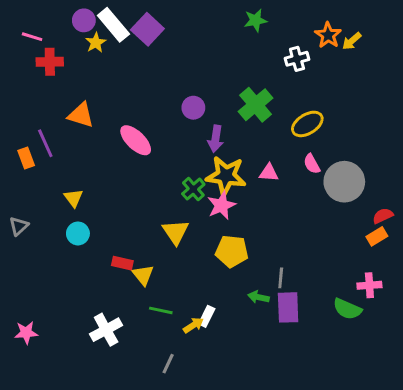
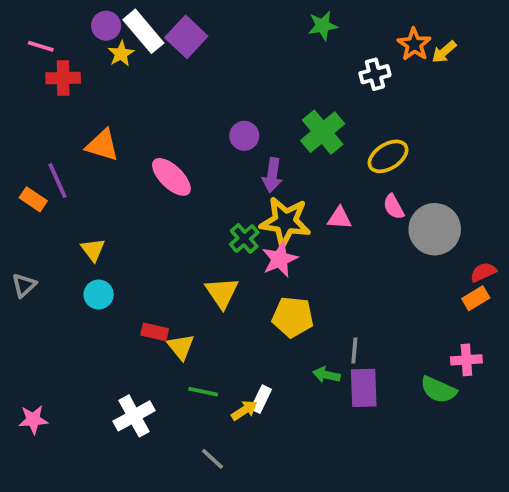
orange rectangle: (26, 158) -> (33, 199), turned -36
gray line: (168, 364) -> (212, 459), turned -72

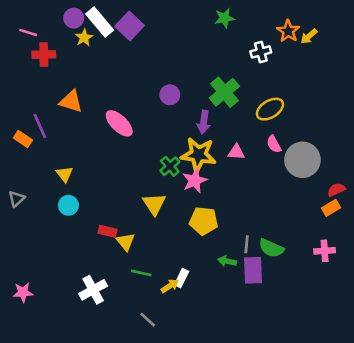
purple arrow: (272, 175) -> (204, 122), moved
green semicircle: (438, 390) -> (271, 248), moved

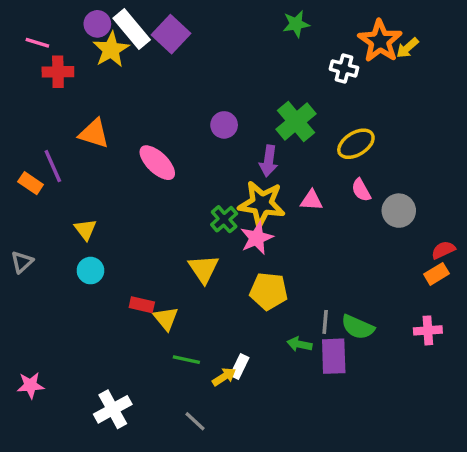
orange star: (288, 31) -> (380, 41), size x1.4
yellow star: (84, 38) -> (111, 50), size x1.5
white cross: (261, 52) -> (344, 68), turned 30
gray circle: (302, 160) -> (399, 211), size x0.7
white cross: (93, 290) -> (113, 409), moved

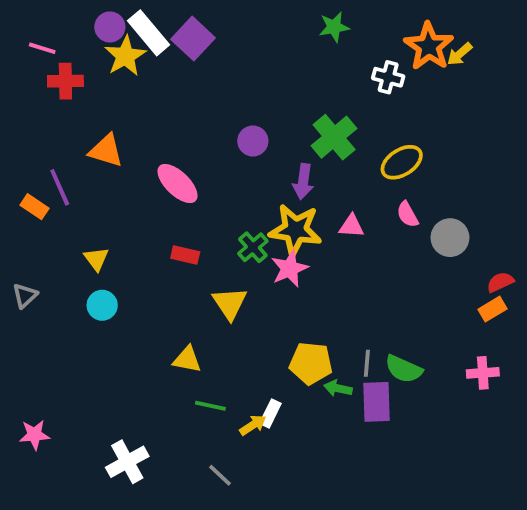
yellow pentagon: (269, 291) -> (311, 363), moved
red rectangle: (142, 305) -> (185, 255), moved
yellow triangle: (166, 318) -> (187, 359), turned -40

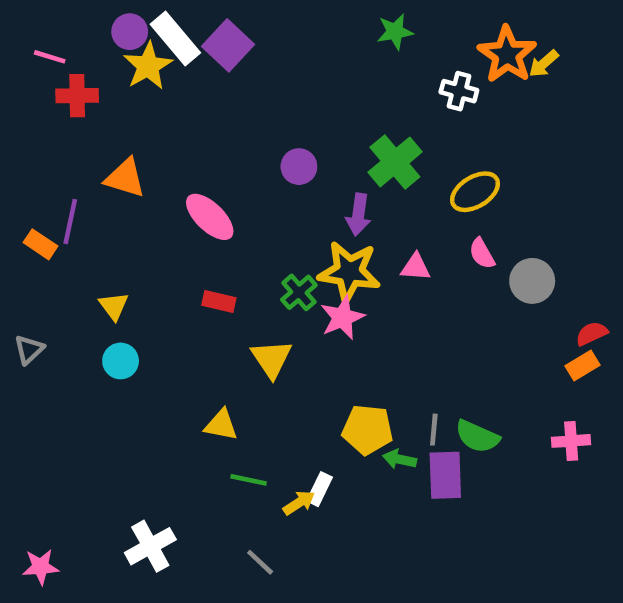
purple line: (60, 187) -> (70, 221), turned 36
pink star: (35, 435) -> (41, 567), moved

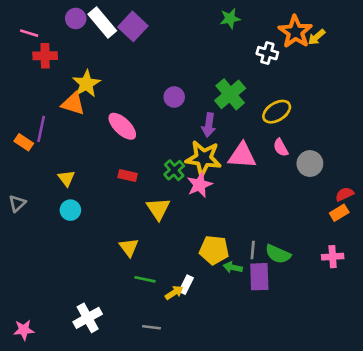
yellow star: (148, 66) -> (86, 84), moved
pink triangle: (416, 267) -> (242, 156), size x1.6
yellow triangle: (221, 425) -> (129, 247), turned 42
gray line: (260, 562) -> (152, 327), turned -36

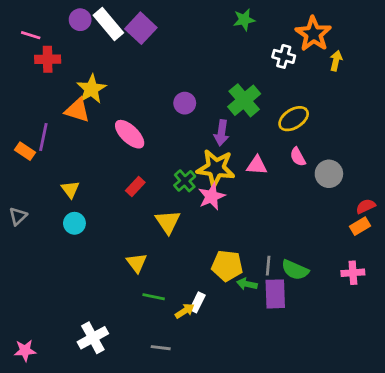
yellow arrow: (317, 37) -> (336, 61), moved, turned 144
pink triangle: (242, 156) -> (257, 165), size x0.7
red rectangle: (128, 176) -> (135, 186), turned -60

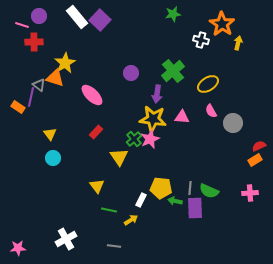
purple circle: (80, 20) -> (39, 16), moved
green cross: (185, 181) -> (134, 139), moved
gray triangle: (18, 216) -> (39, 85), moved, turned -40
white rectangle: (197, 302) -> (141, 200), moved

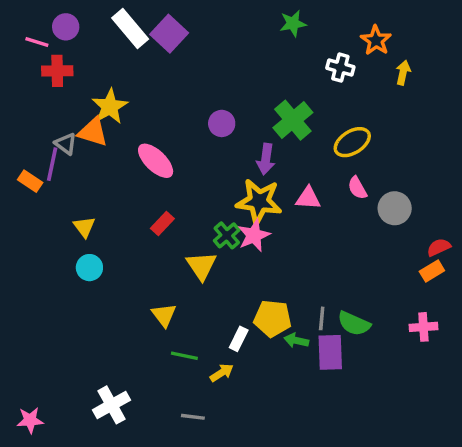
orange star: (222, 24) -> (376, 40), size x0.7

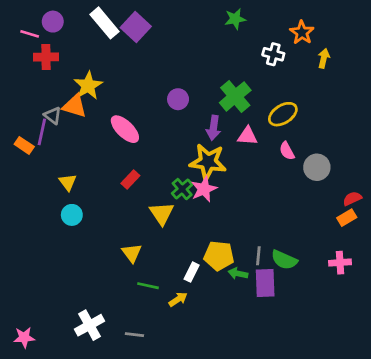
pink triangle: (308, 198) -> (247, 136), moved
gray line: (193, 417) -> (134, 335), moved

